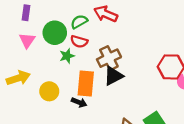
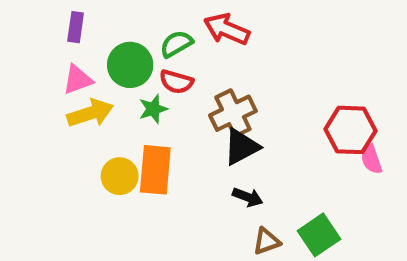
pink triangle: (27, 40) -> (78, 80), turned 35
yellow arrow: (18, 78) -> (90, 113), moved
orange rectangle: (86, 84) -> (155, 170), moved
black arrow: (79, 102) -> (248, 197), moved

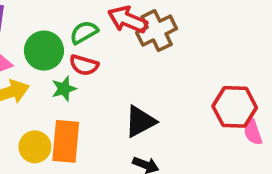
brown cross: (233, 113) -> (157, 31), moved

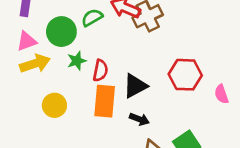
red semicircle: (84, 65) -> (100, 70), moved, turned -95
red hexagon: (235, 107) -> (185, 75), moved
orange rectangle: (66, 141) -> (105, 101), moved

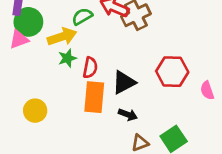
green circle: (61, 32) -> (28, 22), moved
yellow arrow: (35, 64) -> (62, 37), moved
yellow circle: (54, 105) -> (35, 111), moved

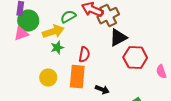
red semicircle: (90, 68) -> (84, 55), moved
black triangle: (124, 82) -> (118, 38), moved
yellow circle: (35, 111) -> (48, 78), moved

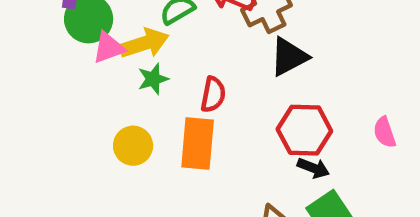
pink triangle: (21, 34) -> (109, 48), moved
red hexagon: (135, 58) -> (304, 130), moved
black arrow: (102, 90) -> (313, 168), moved

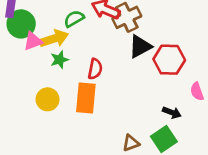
red hexagon: (304, 130) -> (169, 60), moved
black arrow: (313, 168) -> (172, 113), moved

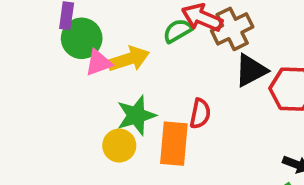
green semicircle: (74, 19) -> (178, 31), moved
green star: (59, 60) -> (136, 115), moved, size x1.5
red semicircle: (95, 69) -> (200, 114), moved

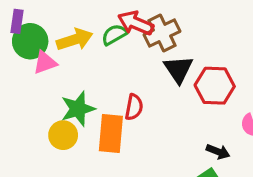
yellow arrow: (129, 59) -> (75, 40), moved
black triangle: (251, 70) -> (178, 69), turned -36

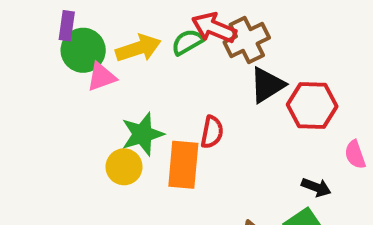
black triangle: (178, 69) -> (267, 85), turned 32

